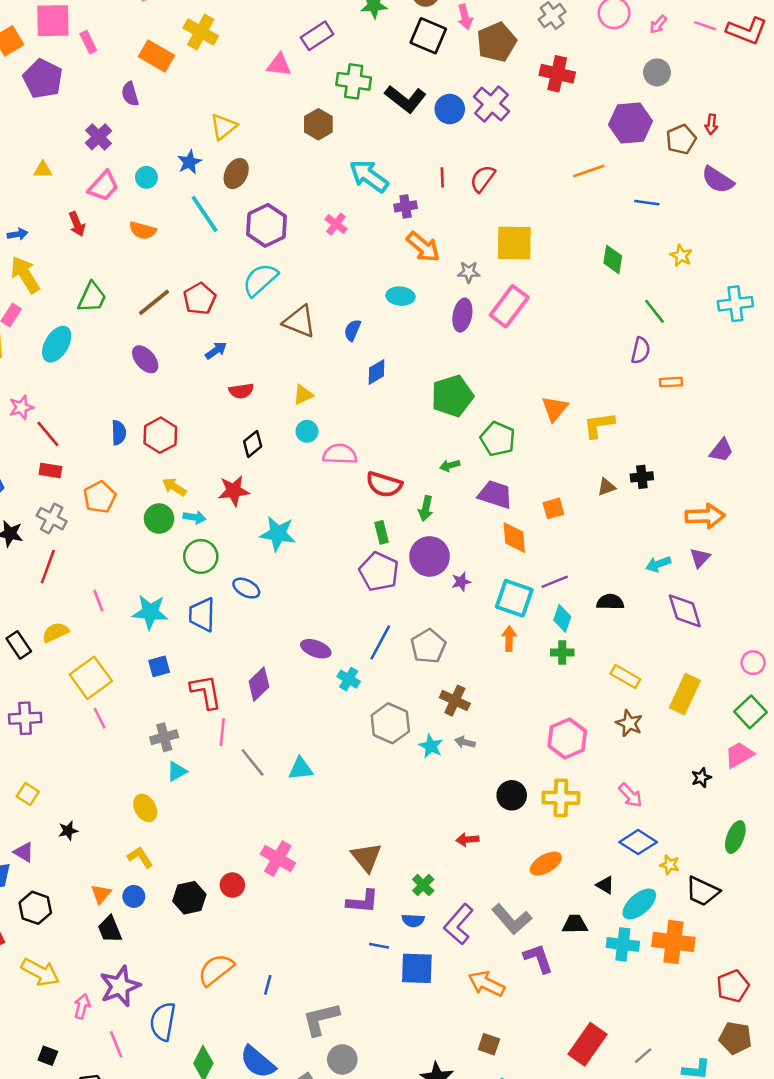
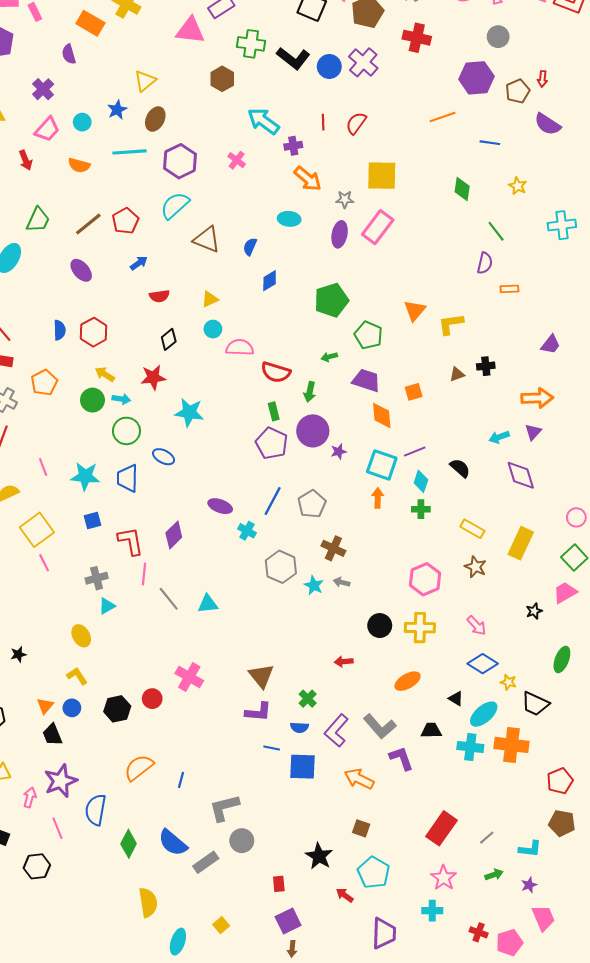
pink triangle: (279, 65) -> (190, 30), size x1.4
cyan line: (205, 214) -> (130, 152), turned -60
black semicircle: (610, 602) -> (460, 468), turned 40

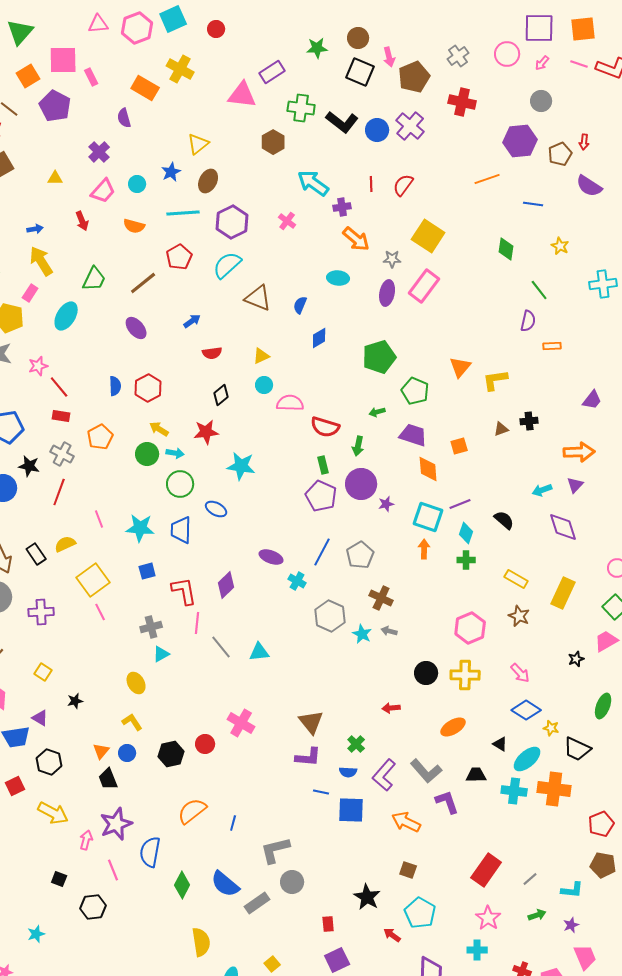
yellow square: (382, 176) -> (428, 236), turned 32
red pentagon: (125, 221) -> (179, 257), moved

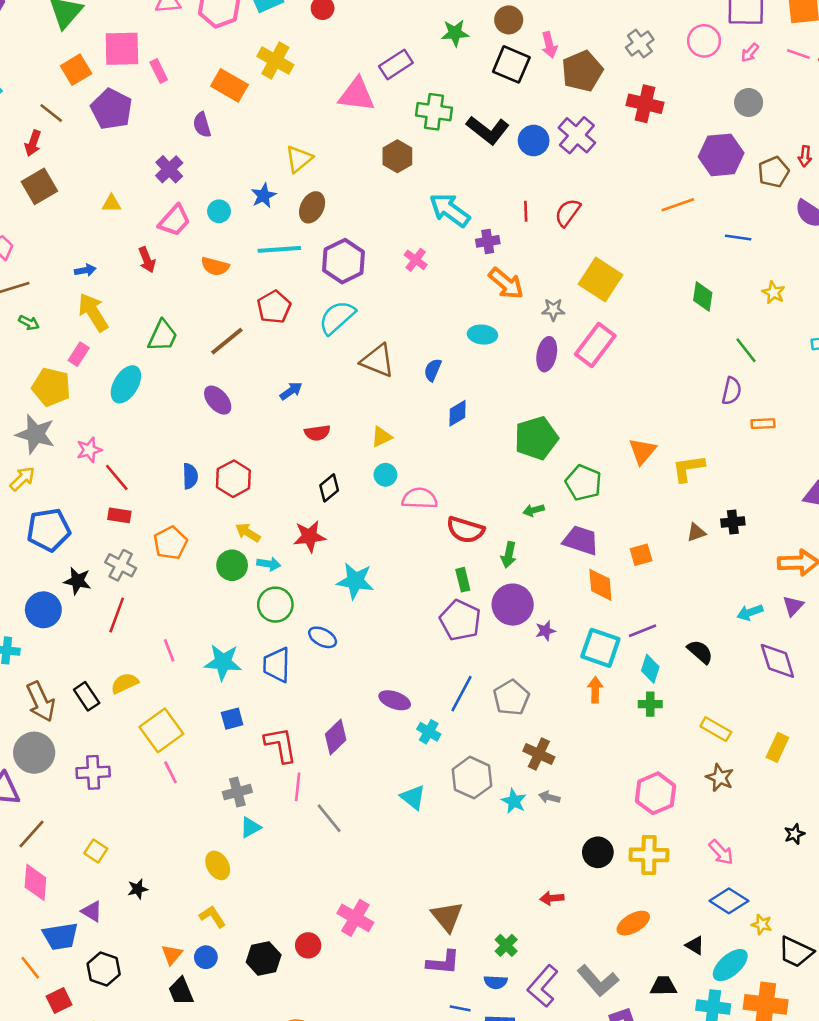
yellow rectangle: (563, 593) -> (777, 747), size x0.7
cyan triangle: (259, 652) -> (413, 797), moved, turned 45

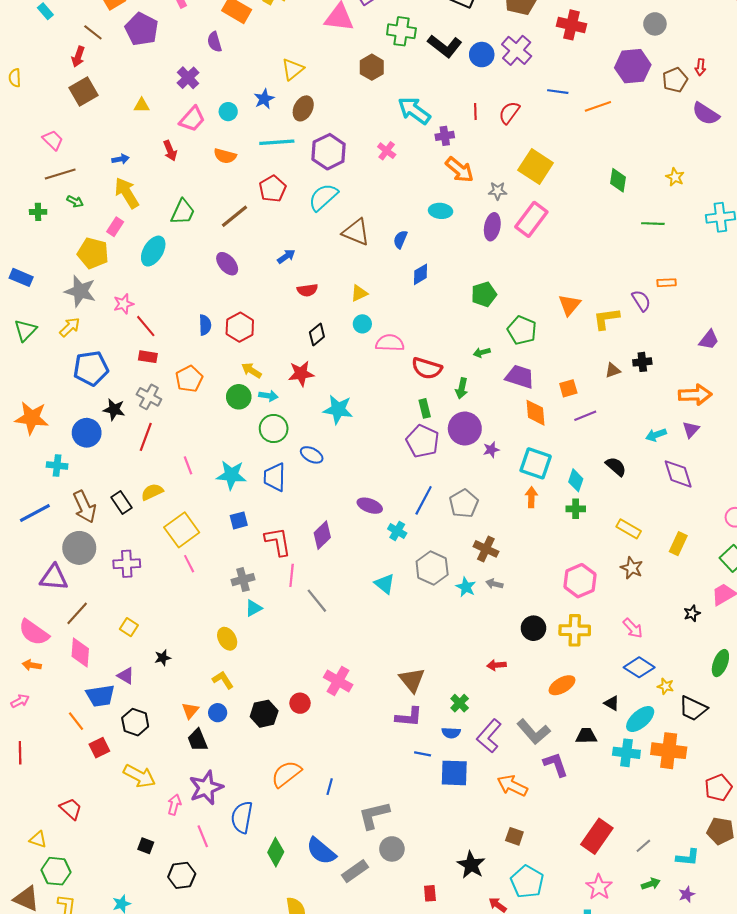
blue line: (738, 238) -> (558, 92), moved
green line: (746, 350) -> (653, 224), turned -50
purple semicircle: (732, 391) -> (641, 301), moved, turned -45
green pentagon: (536, 438) -> (484, 294), size x0.7
purple line: (642, 631) -> (585, 416), moved

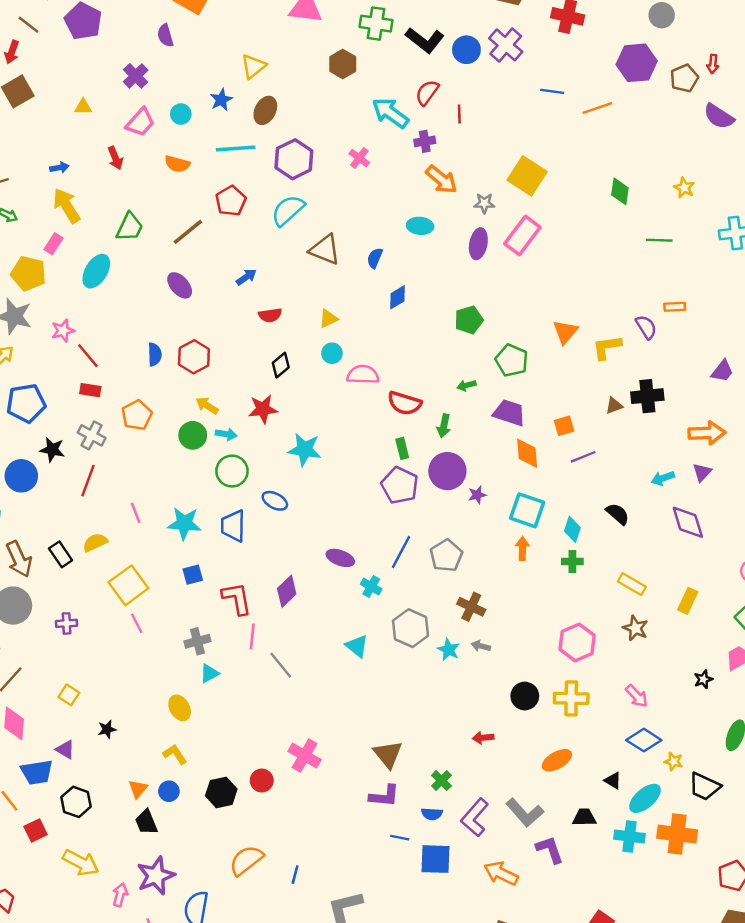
red semicircle: (509, 113) -> (427, 93), moved
black cross: (642, 362) -> (647, 396), size x1.5
purple cross: (127, 564) -> (67, 623), size x0.7

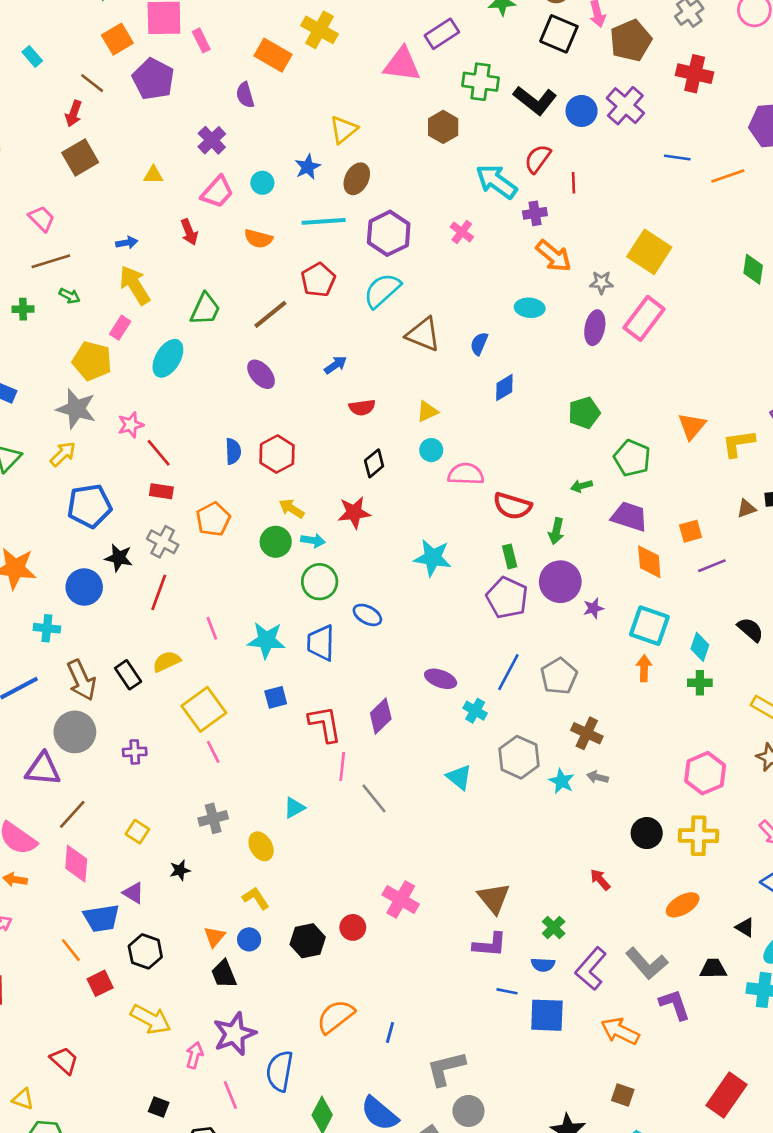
cyan star: (305, 450) -> (433, 558), moved
gray cross: (197, 641) -> (213, 818), moved
red arrow: (483, 738) -> (600, 880), turned 54

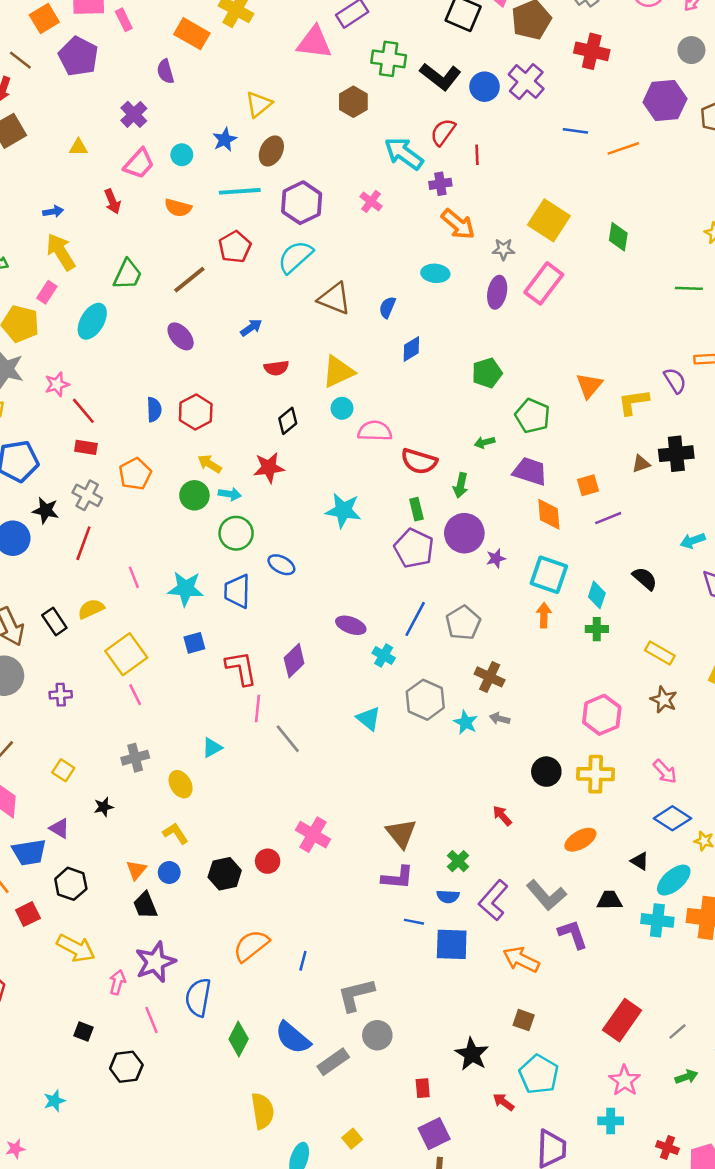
green diamond: (753, 269) -> (618, 237), moved
yellow triangle: (427, 411) -> (338, 372), size x1.6

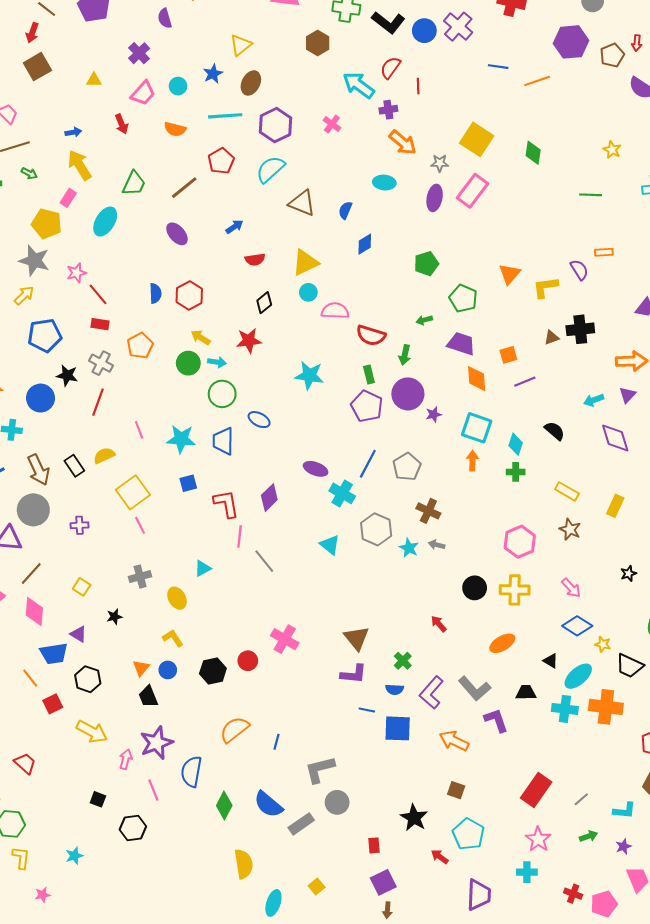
cyan cross: (384, 656) -> (342, 493), size x1.4

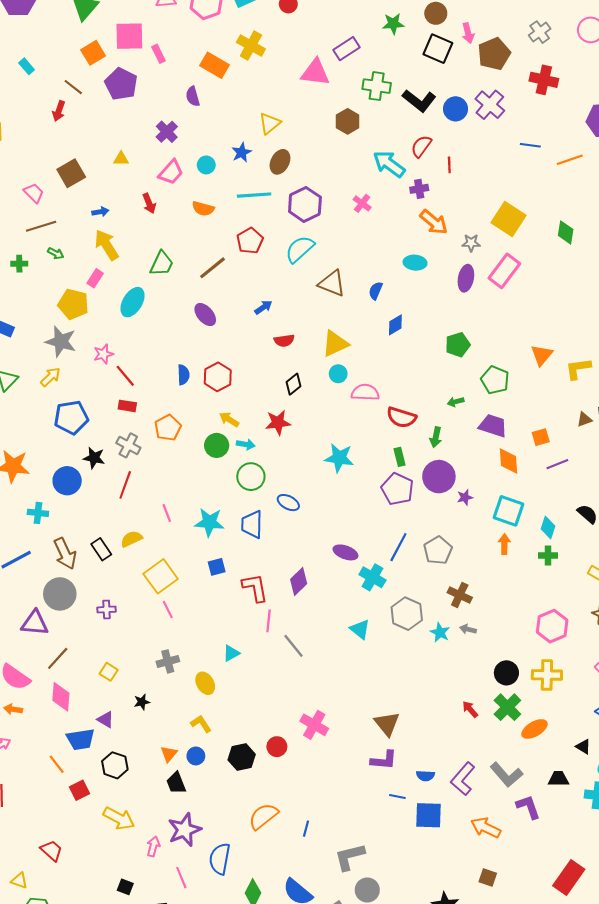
brown square: (37, 67) -> (71, 173), moved
green cross: (403, 661) -> (507, 707), moved, size x1.5

